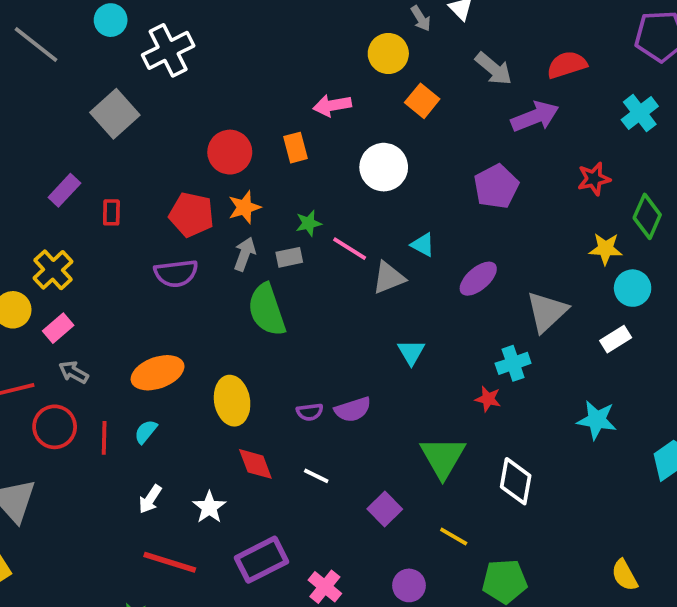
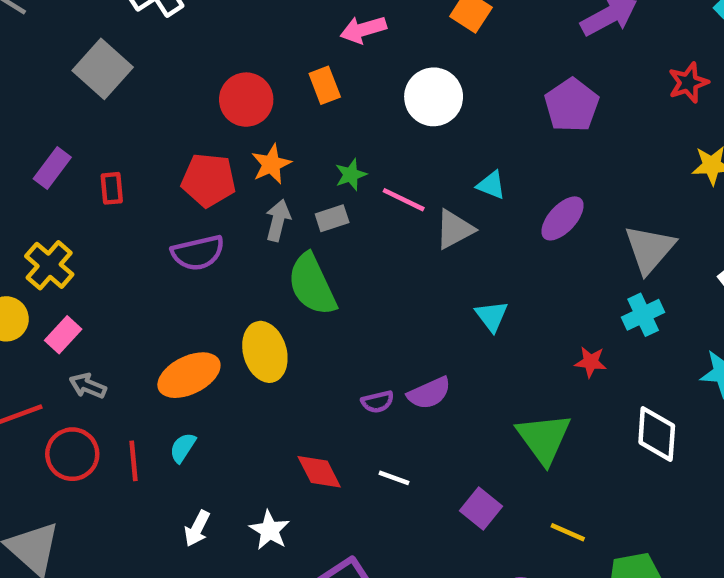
cyan cross: (513, 363) -> (643, 315), moved
yellow ellipse: (232, 401) -> (265, 352), moved
white diamond: (516, 481) -> (657, 434), moved

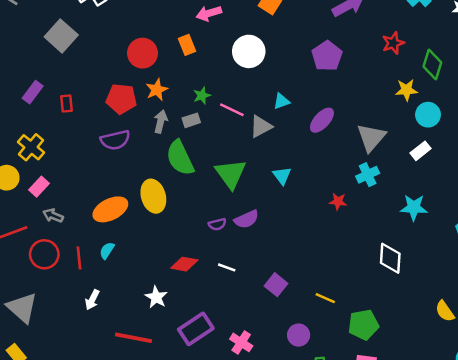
cyan triangle: (491, 185) -> (281, 101), turned -42
white diamond: (657, 434) -> (390, 258), moved
green triangle: (544, 438) -> (231, 174), moved
red diamond: (319, 472) -> (184, 264), turned -52
white arrow: (197, 528) -> (92, 300), moved

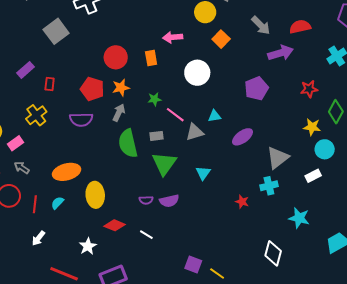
gray rectangle: (191, 120) -> (157, 136), moved
yellow cross: (31, 147) -> (36, 115), moved
yellow ellipse: (153, 196) -> (95, 195), moved
purple square: (276, 285) -> (193, 265), moved, turned -30

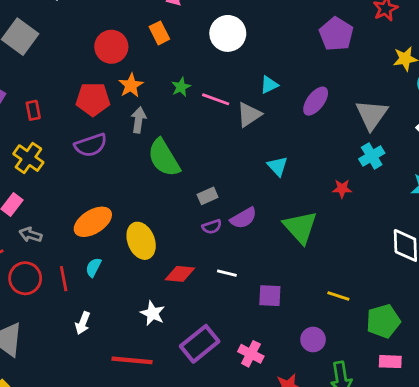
purple pentagon: (257, 88) -> (336, 34), moved
gray rectangle: (157, 136) -> (208, 196), moved
green triangle: (164, 164) -> (300, 227), moved
purple square: (193, 265) -> (270, 296), moved

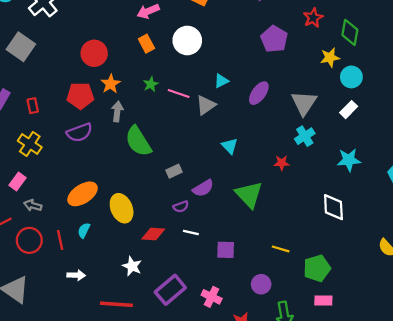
orange rectangle: (159, 33) -> (146, 44), moved
purple semicircle: (212, 227) -> (181, 207), moved
white arrow: (83, 323) -> (76, 275), turned -108

